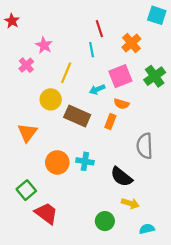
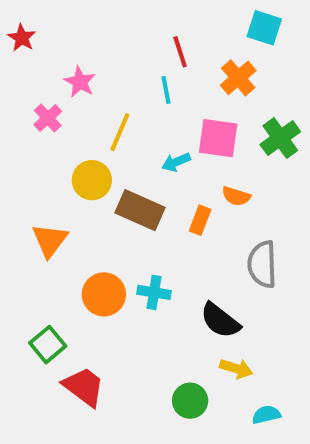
cyan square: (157, 15) -> (264, 28), moved
pink square: (120, 76) -> (218, 138), turned 30
orange semicircle: (121, 104) -> (236, 196), moved

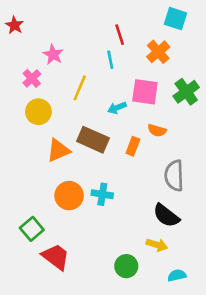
yellow circle: (92, 180) -> (38, 112), moved
orange triangle: (50, 240) -> (58, 150), moved, turned 30
black semicircle: (220, 320) -> (166, 216), moved

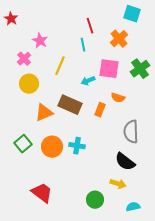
green square: (32, 229) -> (23, 144), moved

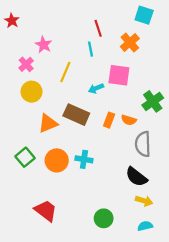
green cross: (140, 69) -> (153, 101), moved
orange semicircle: (118, 98) -> (129, 120), moved
yellow arrow: (118, 184) -> (144, 201), moved

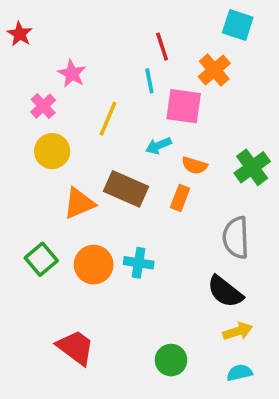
pink square: (119, 75) -> (184, 106), moved
orange semicircle: (129, 120) -> (194, 165), moved
yellow arrow: (144, 201) -> (238, 331), turned -35

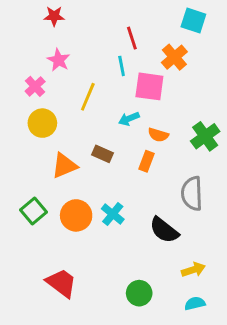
red star: (20, 34) -> (54, 16), moved, turned -30
brown rectangle: (126, 189) -> (103, 154), size x0.6
cyan cross: (139, 263) -> (113, 214), turned 30
black semicircle: (225, 292) -> (164, 230), moved

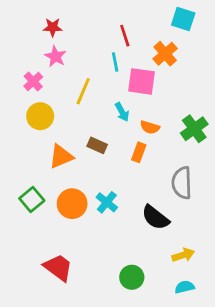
red star: (54, 16) -> (53, 27), moved
cyan arrow: (129, 119) -> (122, 112), turned -96

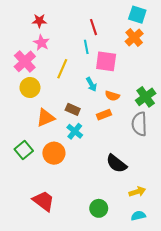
orange cross: (165, 54) -> (134, 37), moved
pink cross: (33, 81) -> (25, 61), size x1.5
orange rectangle: (139, 152) -> (104, 115), turned 48
gray semicircle: (182, 183) -> (139, 124), moved
cyan cross: (107, 202) -> (75, 131), moved

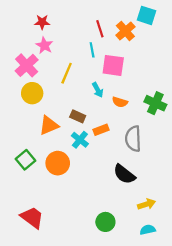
orange cross: (134, 37) -> (125, 31), moved
green cross: (146, 97) -> (155, 103), turned -30
orange rectangle: (104, 115) -> (101, 130), moved
gray semicircle: (139, 124) -> (133, 139), moved
red trapezoid: (44, 201) -> (32, 218), moved

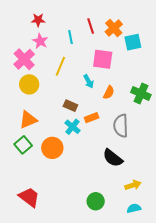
cyan square: (147, 15) -> (133, 42), moved, turned -30
cyan line: (92, 50) -> (70, 37), moved
orange semicircle: (120, 102) -> (109, 92), turned -80
orange triangle: (49, 125) -> (28, 120), moved

